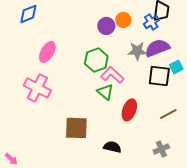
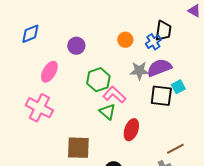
purple circle: (106, 26) -> (76, 46), moved
brown line: (168, 114) -> (175, 149), moved

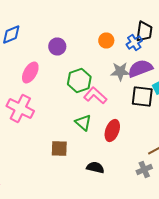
green triangle: (107, 112) -> (83, 122), moved
brown square: (78, 148) -> (59, 148), size x0.7

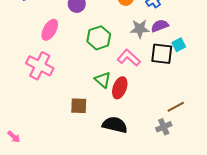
purple semicircle: (140, 68) -> (160, 26), size x0.7
pink L-shape: (95, 96) -> (129, 58), moved
red ellipse: (112, 130) -> (120, 88), moved
black semicircle: (95, 168) -> (115, 125), size x1.4

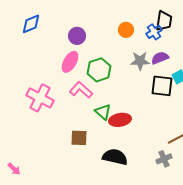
pink ellipse: (50, 30) -> (70, 62), moved
pink L-shape: (129, 58) -> (81, 90), moved
red ellipse: (120, 88) -> (120, 120), turned 60

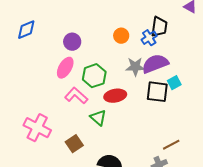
purple semicircle: (160, 58) -> (155, 64), size x1.5
pink cross: (40, 98) -> (37, 128), moved
red ellipse: (120, 120) -> (115, 96), moved
brown square: (79, 138) -> (74, 144), turned -36

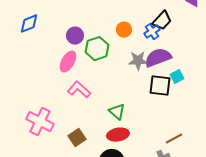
black trapezoid: (159, 27) -> (162, 21), turned 35
green hexagon: (94, 76) -> (97, 49), moved
red ellipse: (115, 96) -> (118, 135), moved
green triangle: (98, 118) -> (117, 112), moved

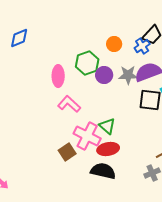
purple circle: (75, 36) -> (104, 75), moved
pink ellipse: (68, 62) -> (58, 76), turned -30
pink cross: (40, 122) -> (87, 136), moved

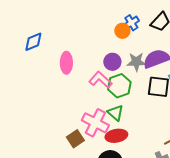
blue diamond: (19, 38) -> (33, 42), moved
blue cross: (142, 46) -> (131, 23), moved
green hexagon: (87, 63) -> (119, 86), moved
pink L-shape: (69, 104) -> (100, 80), moved

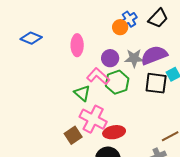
blue diamond: (33, 42) -> (31, 38), turned 45
pink ellipse: (66, 63) -> (77, 45), moved
green triangle: (115, 113) -> (82, 93), moved

